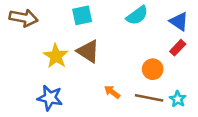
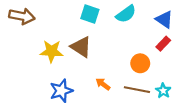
cyan square: (82, 15) -> (90, 14), moved, turned 30
yellow star: (56, 56) -> (51, 51), turned -30
blue star: (50, 98) -> (61, 91), moved, turned -30

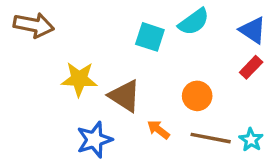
cyan square: (90, 14) -> (150, 37), moved
brown triangle: (81, 47) -> (125, 96), moved
orange circle: (140, 63) -> (197, 96), moved

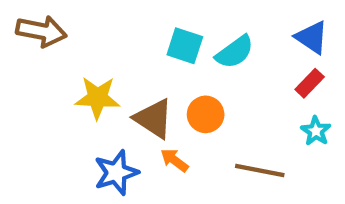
cyan semicircle: (194, 22) -> (235, 52), moved
orange circle: (197, 96) -> (206, 114), moved
orange arrow: (158, 130) -> (174, 160), moved
cyan star: (251, 140) -> (316, 131), moved

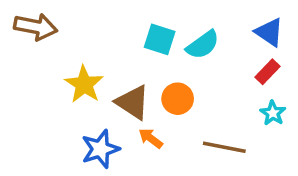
yellow star: (97, 98) -> (84, 84), turned 30

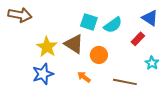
red rectangle: (267, 72) -> (138, 39), moved
brown triangle: (133, 102) -> (74, 44), moved
blue star: (100, 149) -> (43, 74), moved

